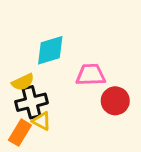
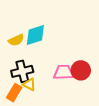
pink trapezoid: (91, 75) -> (64, 72), moved
yellow semicircle: (23, 82) -> (16, 40), moved

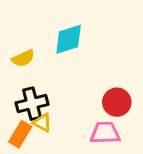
cyan diamond: (35, 35) -> (69, 39), moved
pink trapezoid: (64, 72) -> (105, 133), moved

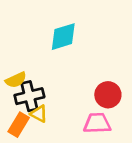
yellow semicircle: (23, 58) -> (16, 80), moved

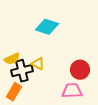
cyan diamond: (63, 37) -> (47, 27), turned 35
yellow triangle: (39, 114) -> (38, 64), moved

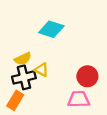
yellow semicircle: (12, 59) -> (23, 59), moved

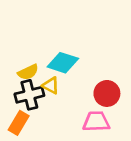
cyan diamond: (51, 29) -> (63, 63), moved

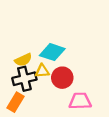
yellow triangle: (51, 85) -> (42, 71), turned -32
red circle: (107, 93) -> (62, 78), moved

